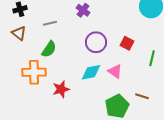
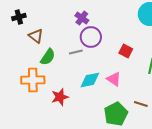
gray line: (50, 23) -> (76, 52), moved
brown triangle: (19, 33) -> (36, 36), moved
purple circle: (96, 42) -> (91, 37), moved

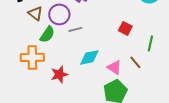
purple circle: (91, 37) -> (59, 14), moved
pink triangle: (114, 79) -> (114, 67), moved
brown line: (141, 104) -> (135, 62), moved, turned 32

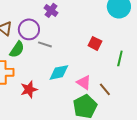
gray line: (75, 29) -> (45, 44), turned 32
brown line: (135, 62) -> (105, 89), moved

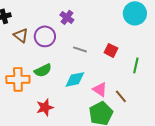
gray line: (45, 44) -> (80, 49), moved
green semicircle: (17, 49) -> (43, 70), moved, turned 30
red star: (29, 89) -> (45, 107), moved

